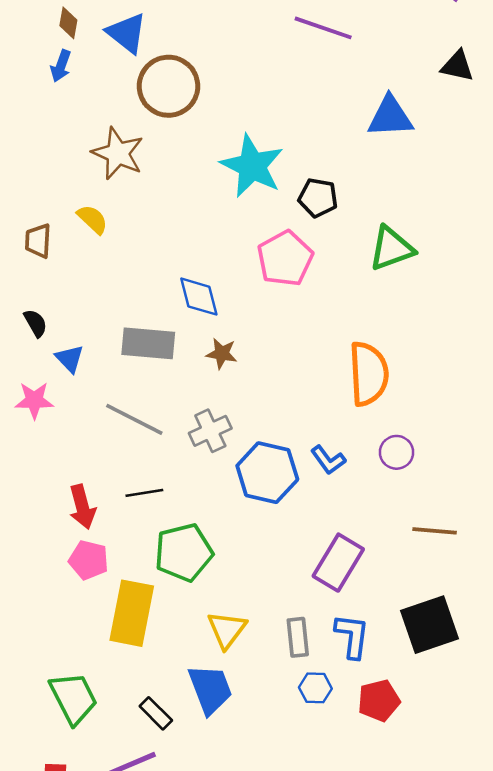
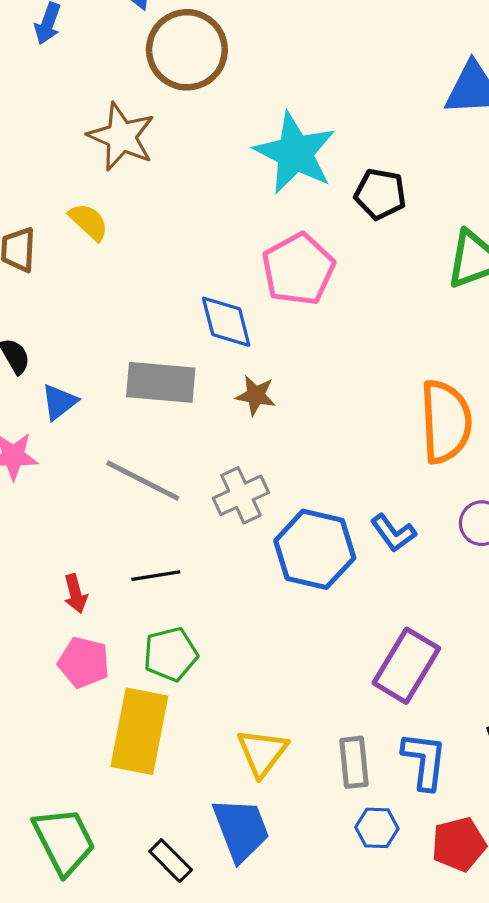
pink pentagon: (285, 259) -> (298, 269), moved
blue triangle: (70, 359) -> (59, 402), turned 36
red arrow: (82, 507) -> (76, 594), size x0.7
green pentagon: (184, 552) -> (171, 654), moved, size x0.7

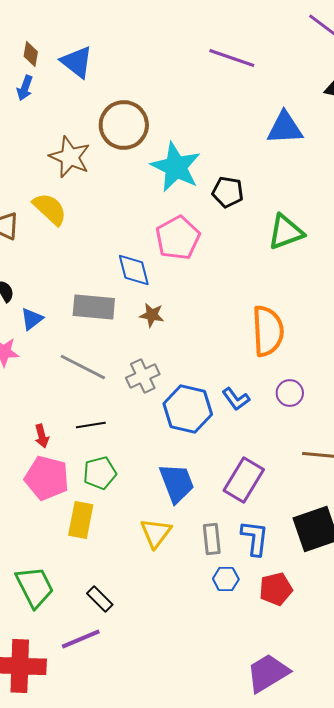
brown circle: (187, 50) -> (124, 125), moved
yellow semicircle: (89, 222) -> (50, 209), size x1.4
pink pentagon: (84, 662) -> (47, 478), size x1.4
yellow rectangle: (139, 731) -> (81, 520), size x0.7
blue trapezoid: (241, 829) -> (177, 483), moved

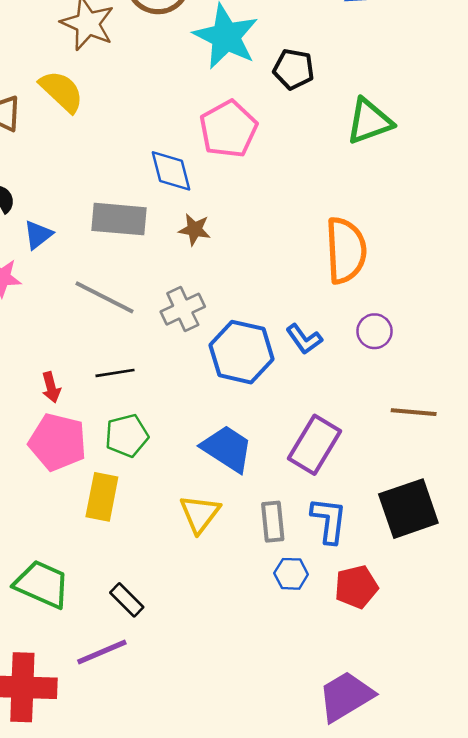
blue trapezoid: (177, 483) -> (227, 449), turned -36
green trapezoid: (35, 587) -> (42, 584), turned -39

